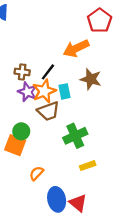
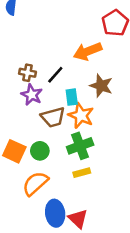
orange star: (44, 91) -> (81, 116), moved, turned -30
green circle: (21, 131) -> (40, 151), moved
yellow rectangle: (88, 166) -> (82, 173), moved
orange semicircle: (36, 173) -> (35, 183), size x1.6

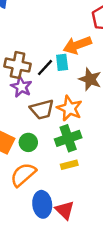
brown cross: (27, 73) -> (18, 65), size x1.5
cyan rectangle: (72, 97) -> (62, 62), moved

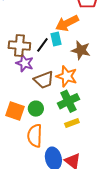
orange semicircle: (23, 175) -> (35, 136), turned -40

